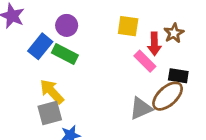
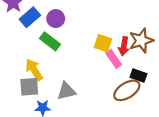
yellow square: (128, 26) -> (103, 43), moved
brown star: (174, 33) -> (141, 40), size x1.5
blue rectangle: (40, 46) -> (30, 17), moved
gray triangle: (141, 108) -> (66, 91), moved

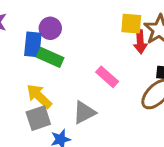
blue rectangle: (30, 17) -> (33, 44), moved, turned -30
yellow square: (103, 43) -> (131, 24), moved
pink rectangle: (114, 59) -> (107, 77), moved

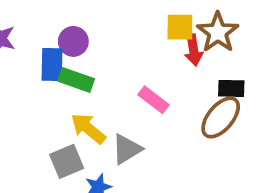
yellow arrow: (39, 96) -> (88, 128), moved

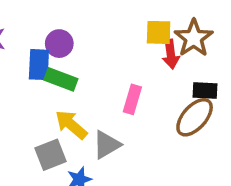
pink rectangle: (153, 100) -> (132, 99), turned 68

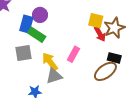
red arrow: (171, 54) -> (100, 34), turned -35
yellow arrow: (71, 125) -> (50, 62), moved
gray square: (50, 155) -> (23, 53), moved

